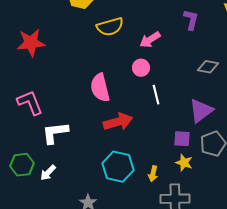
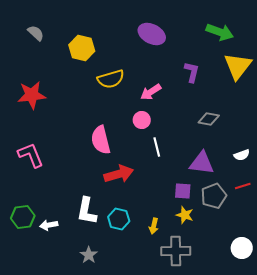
purple triangle: (201, 111) -> (202, 163), turned 44
white L-shape: (55, 133) -> (87, 211), moved, turned -72
cyan hexagon: (118, 167) -> (119, 219), size x0.7
white arrow: (48, 173) -> (49, 225), turned 36

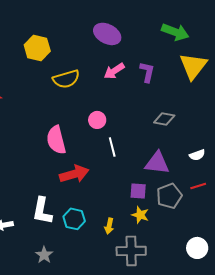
pink arrow: (151, 92) -> (114, 71), moved

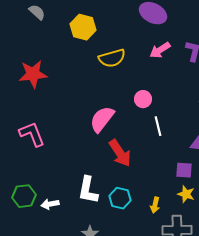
pink semicircle: (56, 140) -> (102, 119), turned 52
red arrow: (74, 174) -> (120, 153), turned 72

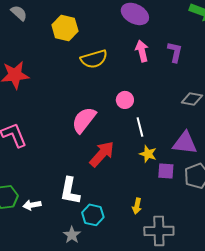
pink arrow: (160, 50) -> (142, 51), turned 110
red arrow: (120, 153) -> (102, 154), turned -104
yellow star: (186, 194) -> (148, 154), moved
cyan hexagon: (120, 198) -> (93, 215), moved

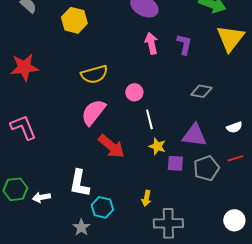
yellow semicircle: (94, 59) -> (94, 74), moved
red arrow: (102, 154) -> (111, 146), turned 88

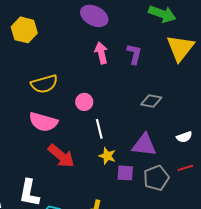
pink semicircle: (93, 112) -> (43, 122), turned -112

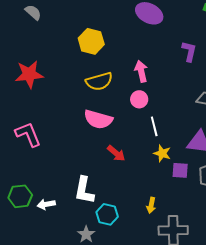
yellow hexagon: (24, 30) -> (91, 41), moved
pink arrow: (101, 53) -> (141, 71), moved
red arrow: (61, 156) -> (116, 153), size x0.7

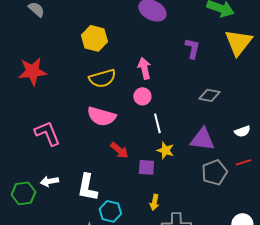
pink L-shape: (28, 134) -> (47, 133), moved
purple square: (180, 170) -> (146, 167), moved
white arrow: (46, 204) -> (49, 181), moved

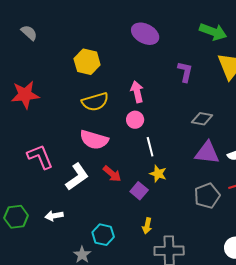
purple triangle: (202, 139) -> (207, 153), moved
purple square: (146, 167) -> (139, 191), turned 36
white arrow: (49, 181) -> (54, 216), moved
white L-shape: (87, 187) -> (77, 177), moved, turned -136

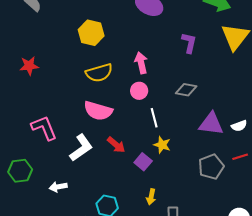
red star: (25, 95) -> (29, 66), size x0.7
gray diamond: (202, 119) -> (186, 90), moved
green hexagon: (16, 217) -> (20, 171), moved

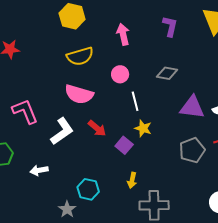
pink arrow: (141, 63) -> (123, 34), moved

